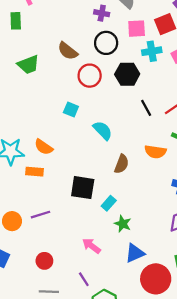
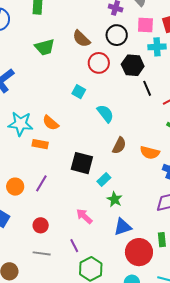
black line: (146, 108) -> (147, 88), moved
orange semicircle: (155, 152) -> (150, 153), moved
purple line: (41, 215) -> (41, 183), turned -48

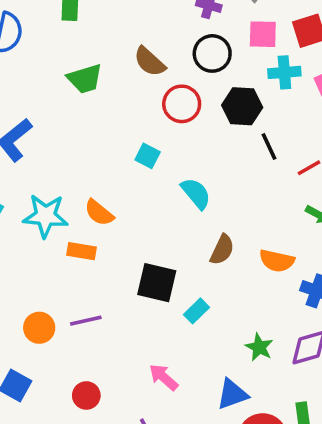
purple line: (41, 183) -> (86, 321), turned 48
green star: (115, 199) -> (259, 347), moved

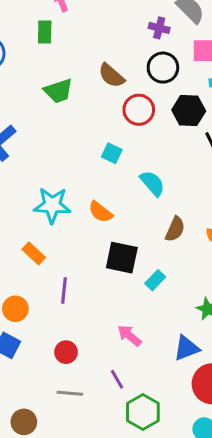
orange semicircle: (99, 213) -> (101, 212), moved
cyan star: (45, 216) -> (52, 205), moved
orange rectangle: (81, 251) -> (34, 253), moved, turned 35
purple line: (86, 321) -> (64, 290), turned -70
orange circle: (39, 328) -> (15, 309), moved

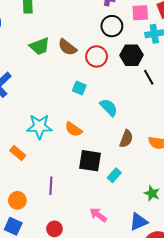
brown semicircle: (111, 76) -> (67, 47), moved
orange rectangle: (34, 253) -> (18, 153), moved

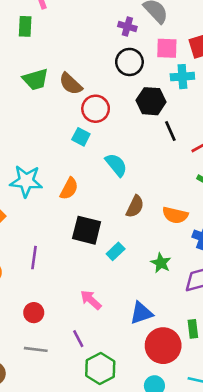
red circle: (97, 56) -> (96, 109), moved
orange semicircle: (73, 129) -> (69, 189), turned -102
green star: (152, 193) -> (161, 263), moved

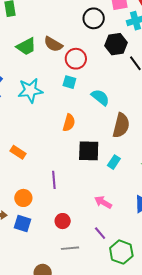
cyan star: (26, 181) -> (30, 90), moved
brown semicircle: (135, 206) -> (121, 125), size x1.4

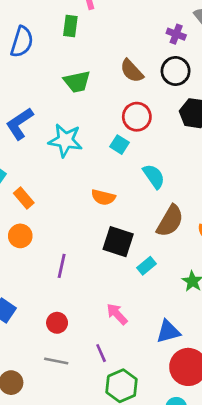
brown semicircle: (53, 44) -> (132, 71), moved
orange semicircle: (69, 123) -> (103, 197), turned 72
orange rectangle: (18, 152) -> (24, 198), moved
orange circle: (23, 198) -> (20, 236), moved

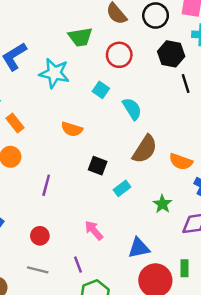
green trapezoid: (77, 82) -> (80, 37), moved
cyan square: (120, 145) -> (101, 90), moved
orange semicircle: (103, 197) -> (72, 129), moved
black square: (118, 242) -> (98, 166), size x0.7

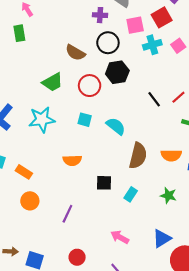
black hexagon: (171, 54) -> (117, 72), moved
black line: (186, 84) -> (154, 99), moved
purple line: (46, 185) -> (67, 214), turned 30

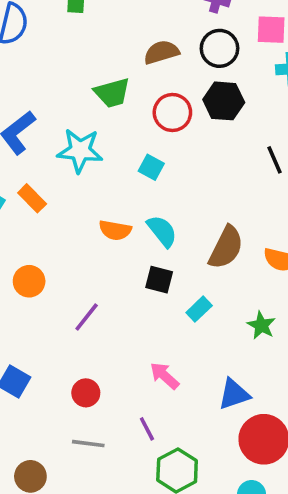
brown semicircle: (75, 53) -> (161, 52), turned 120
cyan semicircle: (116, 126) -> (162, 231), moved
orange rectangle: (24, 172) -> (32, 198), moved

